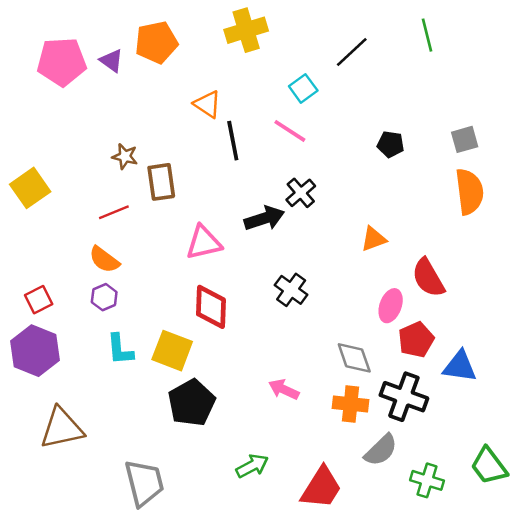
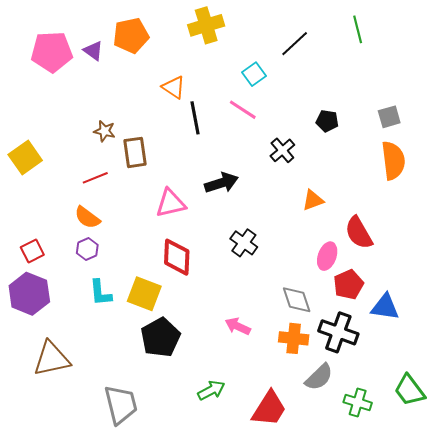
black cross: (301, 193) -> (282, 150), moved

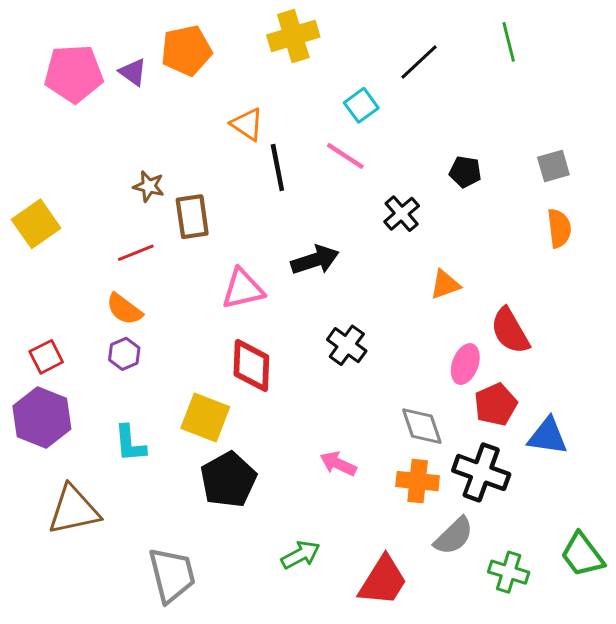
orange semicircle: (393, 161) -> (559, 228), size x0.7
cyan L-shape: (100, 293) -> (130, 443), moved

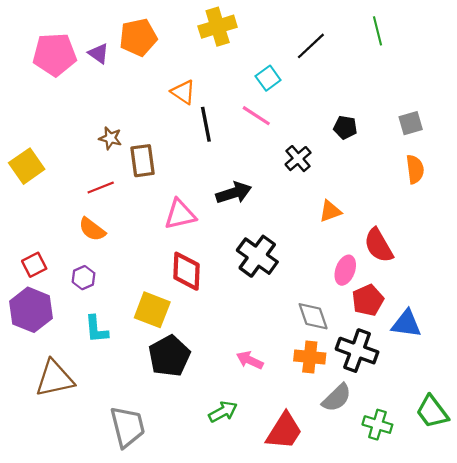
black cross: (347, 345) -> (257, 256), size x1.4
purple hexagon: (124, 354) -> (84, 278), moved
pink arrow: (338, 464) -> (250, 360), moved

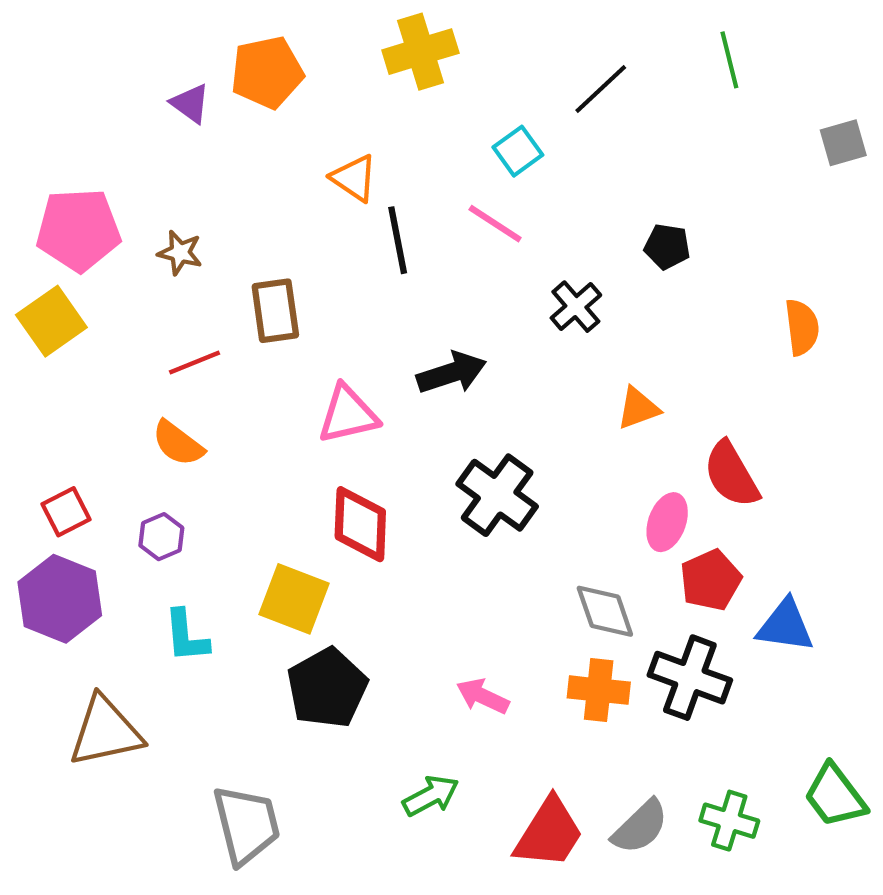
pink pentagon: (55, 55) -> (78, 230), moved
gray square: (411, 123) -> (843, 143), moved
brown star: (110, 138) -> (180, 253), moved
gray semicircle: (337, 398) -> (640, 827), moved

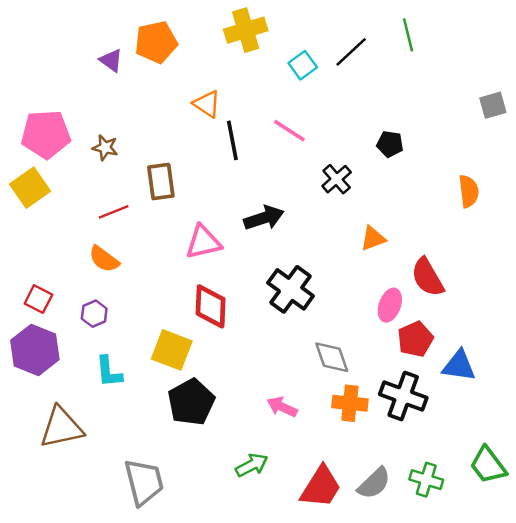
green line: (729, 60) -> (408, 35), moved
gray square: (843, 143) -> (493, 105), moved
cyan square: (518, 151) -> (303, 65), moved
red square: (66, 512) -> (38, 299), turned -36
gray diamond: (605, 611) -> (332, 357), moved

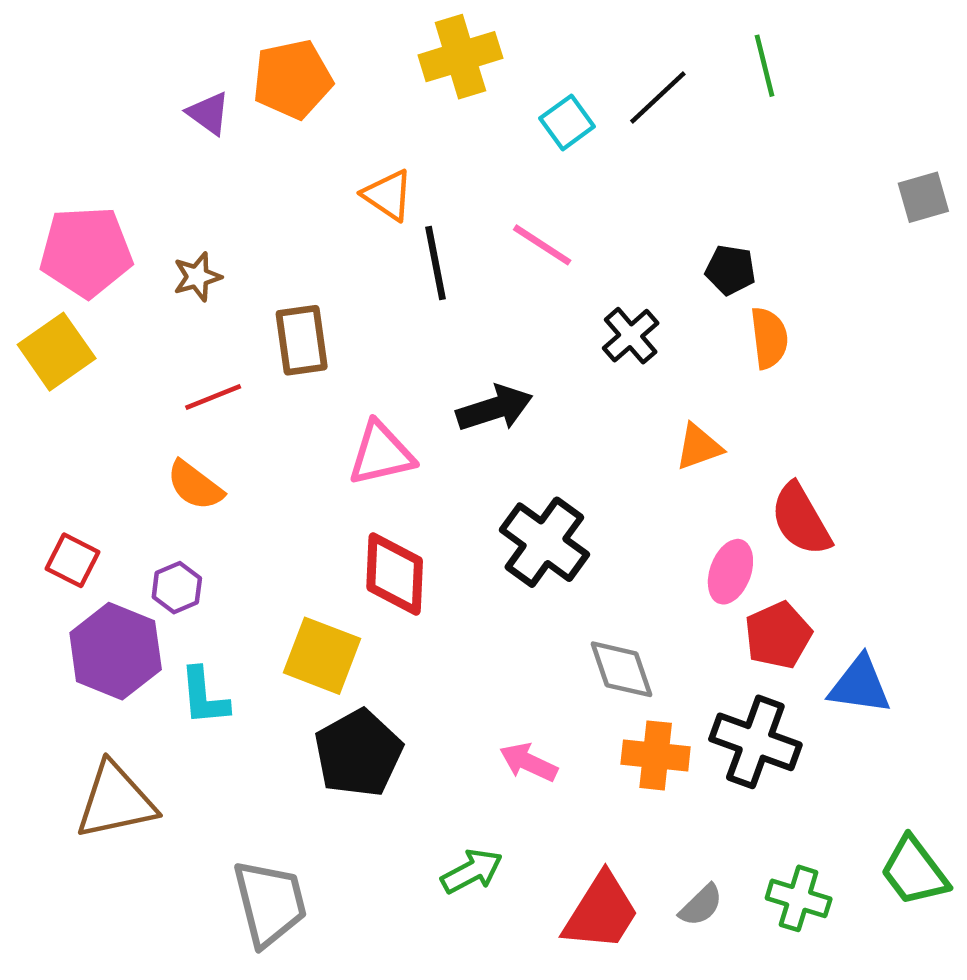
brown star: (105, 148) -> (197, 277), turned -30
orange semicircle: (469, 191) -> (769, 338), moved
purple hexagon: (35, 350) -> (116, 651), moved
gray semicircle: (374, 483) -> (701, 905), size x0.7

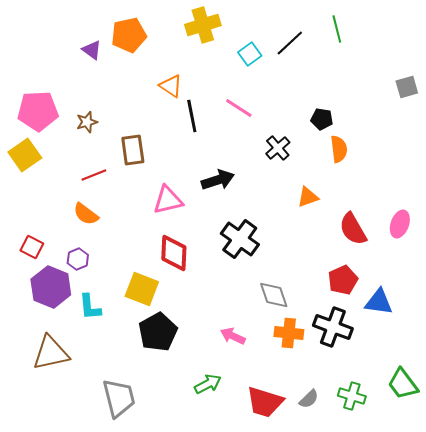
pink ellipse: (730, 572) -> (400, 224), moved
red trapezoid: (601, 912) -> (265, 402), turned 75

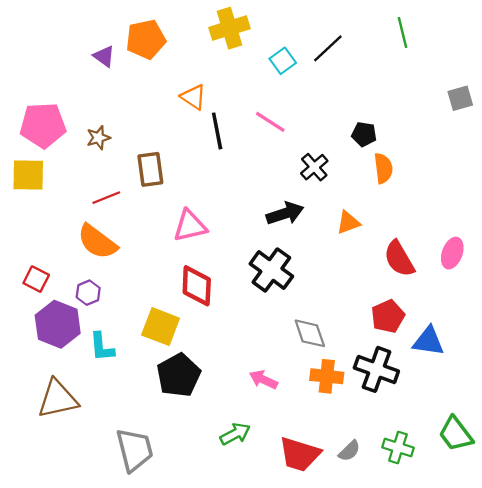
green line: (337, 29) -> (402, 33), moved
yellow square: (25, 155) -> (28, 175), turned 36
black arrow: (218, 180) -> (285, 213), moved
orange semicircle: (86, 214) -> (97, 242), size x1.4

